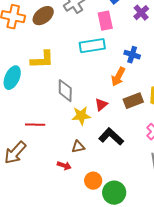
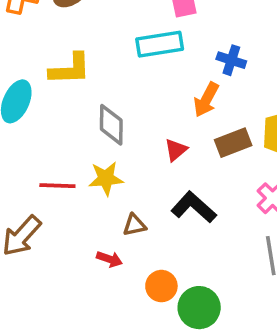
yellow star: (81, 116) -> (106, 178), moved

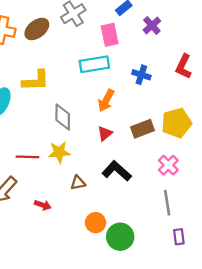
orange arrow: (206, 100) -> (106, 101), moved
red arrow: (109, 259) -> (43, 205), moved

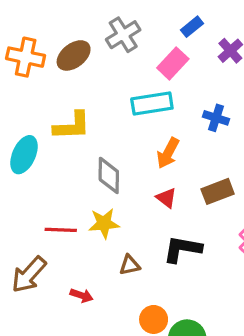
pink rectangle: (110, 35) -> (173, 63), turned 55
red triangle: (105, 133) -> (166, 198), turned -42
black L-shape: (117, 171) -> (182, 249), turned -32

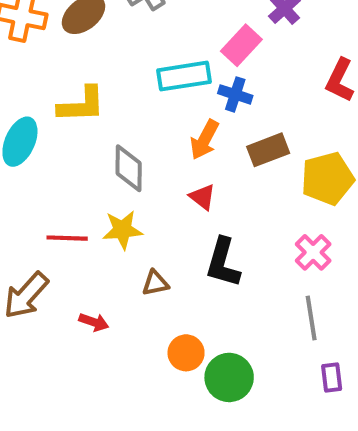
pink rectangle: (173, 63) -> (241, 45), moved
blue cross: (216, 118) -> (235, 94), moved
brown rectangle: (218, 191) -> (268, 150), moved
black L-shape: (182, 249) -> (223, 263), turned -84

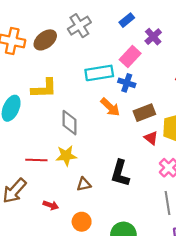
orange arrow: (204, 140) -> (110, 107), turned -75
red triangle: (202, 197) -> (151, 138), moved
orange circle: (186, 353) -> (82, 222), moved

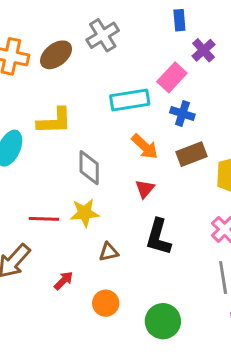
blue rectangle: (127, 20) -> (179, 20), moved, turned -56
blue cross: (127, 83) -> (182, 113), moved
red triangle: (151, 138) -> (145, 189), moved, turned 32
red arrow: (51, 205) -> (64, 281), turned -64

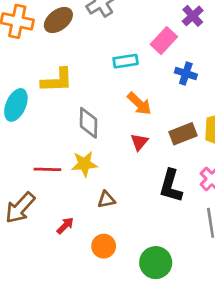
cyan rectangle: (130, 100) -> (126, 61), size x0.7
blue cross: (182, 113) -> (186, 73), moved
brown rectangle: (191, 154) -> (183, 134), moved
black L-shape: (158, 237) -> (171, 186), moved

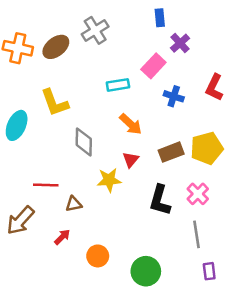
yellow L-shape: (57, 80) -> (55, 103), turned 72
yellow star: (84, 164) -> (109, 180), moved
brown triangle: (106, 200) -> (74, 204), moved

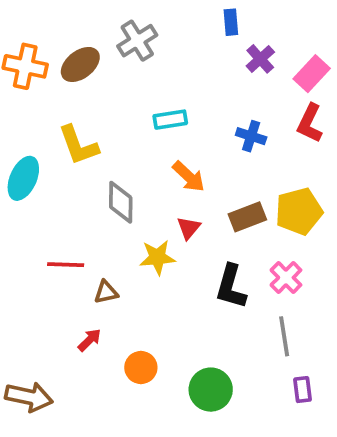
pink rectangle: (153, 66) -> (312, 74), moved
brown arrow: (20, 220) -> (29, 397), moved, turned -120

